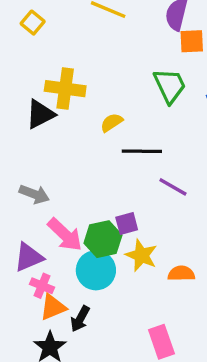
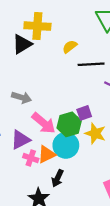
orange triangle: (53, 307) -> (46, 154), moved

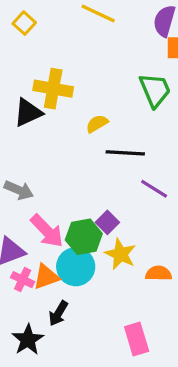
purple square: (84, 113) -> (107, 222), turned -32

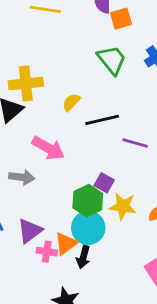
pink arrow: (47, 231) -> (48, 148), moved
black arrow: (58, 313) -> (83, 257), moved

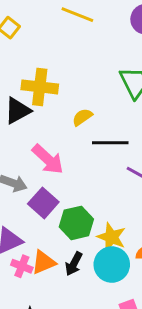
purple square: (104, 183) -> (43, 203), moved, size x1.4
cyan circle: (88, 228) -> (112, 265), moved
black arrow: (83, 257) -> (74, 264), moved

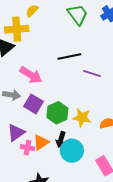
yellow semicircle: (82, 117) -> (32, 11), moved
cyan circle: (112, 265) -> (72, 151), moved

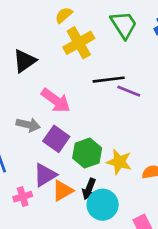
yellow cross: (17, 29) -> (79, 43), moved, turned -30
purple line: (92, 74) -> (129, 91), moved
purple triangle: (16, 133) -> (45, 175), moved
pink cross: (27, 148) -> (23, 197), moved, turned -32

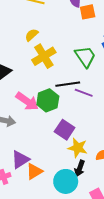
green trapezoid: (124, 25) -> (85, 56), moved
purple square: (56, 139) -> (65, 130), moved
green hexagon: (87, 153) -> (48, 100), moved
black arrow: (89, 189) -> (80, 168), moved

